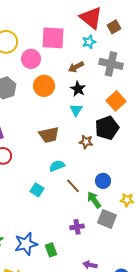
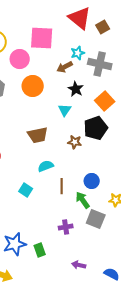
cyan star: (89, 42) -> (78, 53), moved
black star: (78, 89) -> (76, 89), moved
brown line: (73, 186) -> (62, 186), turned 42

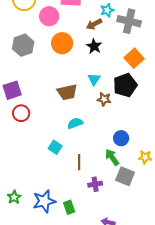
black star: (76, 89) -> (94, 46), moved
cyan triangle: (65, 110) -> (94, 79), moved
brown line: (62, 186) -> (79, 162), moved

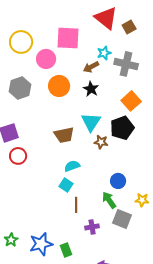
cyan triangle: (94, 79) -> (91, 122), size x1.5
cyan square: (55, 147) -> (66, 185), moved

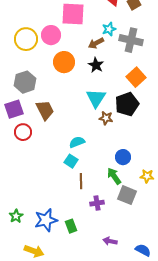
yellow circle: (21, 42) -> (26, 39), moved
gray hexagon: (20, 88) -> (25, 82), moved
brown trapezoid: (64, 135) -> (45, 110), moved, turned -105

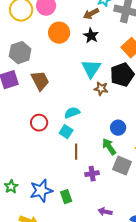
red circle: (23, 132) -> (39, 123), moved

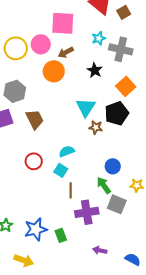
brown arrow: (91, 14) -> (66, 52), moved
black star: (91, 36) -> (95, 70), moved
purple cross: (92, 174) -> (87, 212), size x1.6

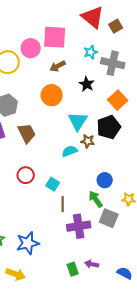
pink circle: (41, 44) -> (31, 48), moved
orange circle: (54, 71) -> (52, 95), moved
cyan semicircle: (67, 151) -> (70, 151), moved
green rectangle: (61, 235) -> (73, 269), moved

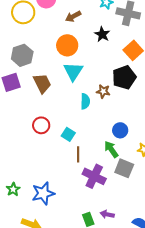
cyan triangle: (78, 121) -> (73, 71), moved
cyan semicircle: (70, 151) -> (85, 101), turned 112
purple cross: (79, 226) -> (94, 176), turned 35

